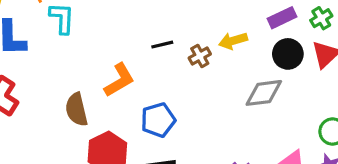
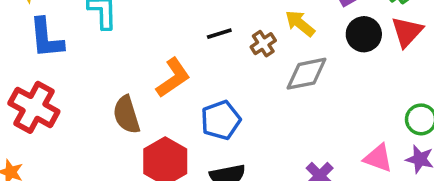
yellow arrow: (233, 41) -> (300, 23), turned 60
gray diamond: (264, 93) -> (306, 74), moved

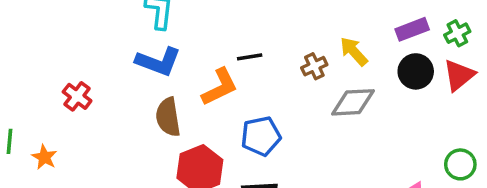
black line: (219, 34) -> (250, 57), moved
blue L-shape: (46, 38) -> (158, 62), moved, turned -72
red cross: (34, 107) -> (77, 96), size x0.6

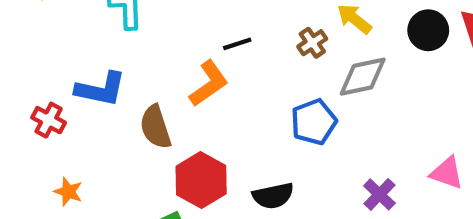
blue L-shape: (158, 62) -> (101, 89), moved
blue pentagon: (261, 136) -> (314, 122), moved
orange star: (44, 157) -> (68, 192), moved

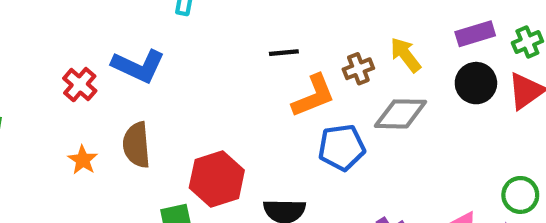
orange L-shape: (209, 84) -> (313, 96), moved
brown semicircle: (156, 127) -> (137, 145), moved

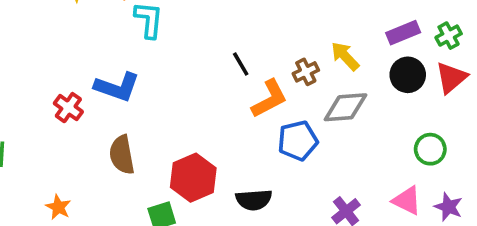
black line: (284, 53) -> (241, 64), turned 70
orange star: (83, 160) -> (58, 207), moved
green circle: (520, 195) -> (430, 149), moved

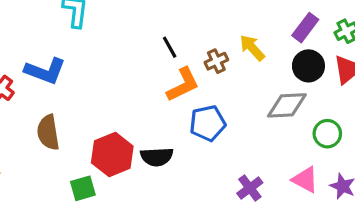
purple rectangle: (403, 33) -> (305, 28), turned -32
black line: (241, 64) -> (170, 47), moved
gray diamond: (345, 107) -> (287, 105), moved
black semicircle: (254, 200) -> (157, 157), moved

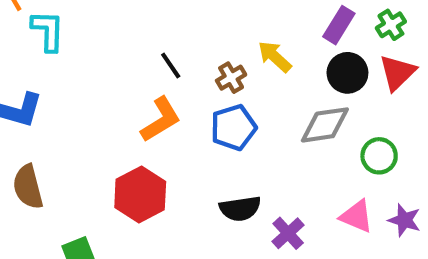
orange L-shape: (183, 85) -> (161, 120), moved
blue pentagon: (208, 123) -> (233, 128), moved
red hexagon: (112, 155) -> (140, 195), moved
black semicircle: (157, 157) -> (240, 209), moved

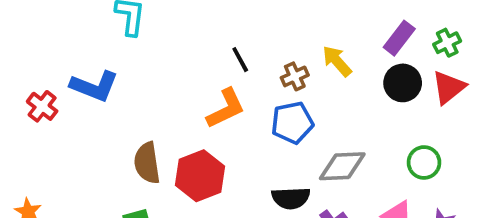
gray diamond: (325, 125) -> (342, 166), moved
brown semicircle: (28, 187) -> (147, 163), moved

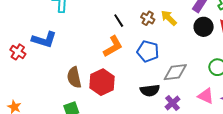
brown cross: (295, 76) -> (148, 18), moved, turned -32
blue pentagon: (292, 123) -> (148, 51), turned 30

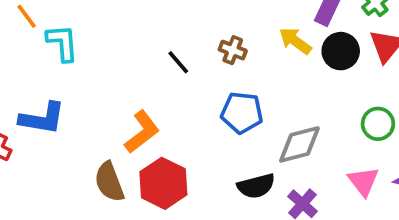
yellow arrow: (169, 18) -> (295, 41), moved
orange L-shape: (113, 46) -> (142, 132), moved
pink triangle: (206, 96) -> (363, 181), turned 36

